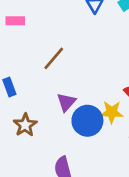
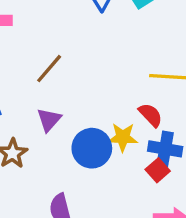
purple triangle: (66, 102) -> (49, 120), moved

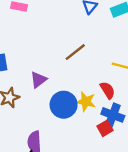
brown line: (49, 69) -> (75, 52), moved

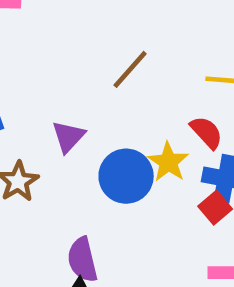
yellow star: (86, 102) -> (168, 162), turned 30

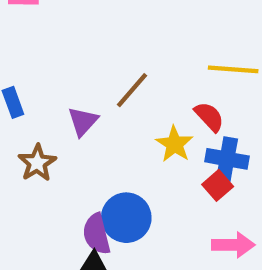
brown line: (130, 69) -> (132, 90), moved
blue circle: (126, 176) -> (126, 218), moved

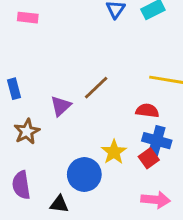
red semicircle: (209, 117) -> (147, 111), turned -45
yellow star: (174, 144) -> (114, 152), moved
purple semicircle: (97, 234) -> (21, 185), moved

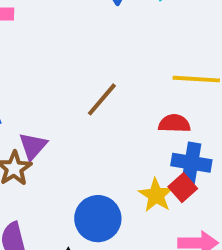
purple triangle: (61, 106) -> (33, 146), moved
yellow star: (114, 152) -> (156, 195), moved

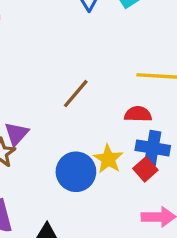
yellow star: (156, 195) -> (108, 159), moved
blue circle: (98, 219) -> (76, 172), moved

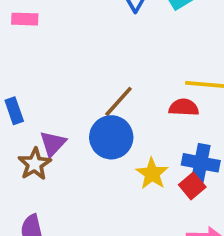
red semicircle: (138, 114) -> (184, 107), moved
blue circle: (76, 172) -> (111, 137), moved

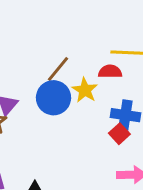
yellow star: (152, 174) -> (85, 90), moved

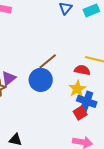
yellow star: (85, 90) -> (77, 89), moved

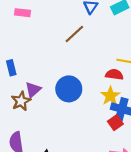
brown line: (48, 61) -> (74, 34), moved

